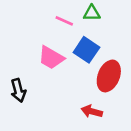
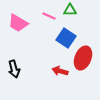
pink trapezoid: (51, 58) -> (18, 23), moved
red arrow: (92, 111) -> (60, 71), moved

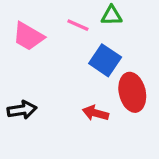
red ellipse: (83, 58) -> (132, 92), turned -35
black arrow: (14, 69) -> (22, 110), turned -84

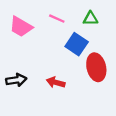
green triangle: (111, 16) -> (90, 19), moved
red arrow: (95, 113) -> (56, 82), moved

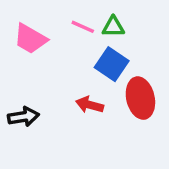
green triangle: (90, 19) -> (113, 27), moved
red arrow: (56, 82) -> (90, 105), moved

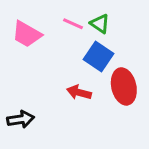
green triangle: (113, 27) -> (100, 24), turned 36
black arrow: (23, 117) -> (21, 119), moved

